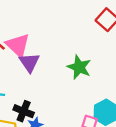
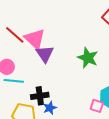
black cross: (24, 111) -> (40, 96), turned -30

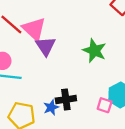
black cross: (40, 96) -> (66, 99), moved

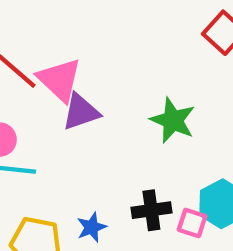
purple triangle: (45, 46) -> (81, 112), turned 45
black cross: (66, 99) -> (151, 210), moved

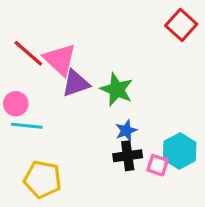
green star: (173, 120) -> (117, 90), moved
blue star: (92, 227) -> (126, 131), moved

